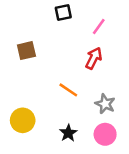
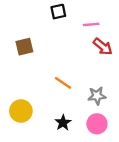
pink line: (99, 26) -> (91, 24), turned 49
red arrow: (94, 58) -> (103, 47), moved, turned 102
gray star: (105, 104) -> (97, 96), turned -30

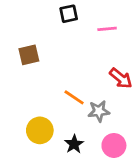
red arrow: (103, 47) -> (121, 78), moved
gray star: (97, 96) -> (99, 111), moved
yellow circle: (21, 111) -> (40, 130), moved

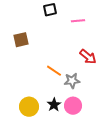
yellow circle: (40, 130) -> (29, 107), moved
pink circle: (114, 145) -> (73, 106), moved

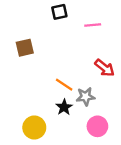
black star: (54, 105) -> (64, 107), moved
pink circle: (73, 106) -> (97, 126), moved

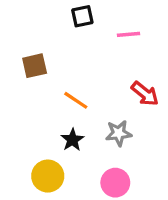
orange line: (64, 85) -> (76, 100), moved
black star: (64, 107) -> (72, 140), moved
pink circle: (97, 126) -> (115, 183), moved

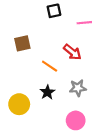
red arrow: (145, 94) -> (72, 52), moved
yellow circle: (48, 176) -> (19, 104), moved

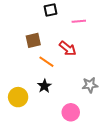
brown square: (22, 43) -> (33, 40), moved
gray star: (78, 88) -> (90, 85), moved

